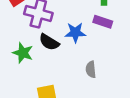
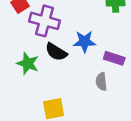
purple rectangle: (103, 22) -> (114, 58), moved

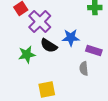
purple cross: (45, 21) -> (40, 22), turned 30
green star: (28, 64) -> (27, 55), turned -30

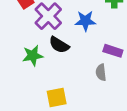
blue star: (71, 38) -> (85, 21), moved

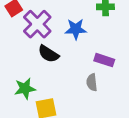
green star: (33, 56) -> (25, 89), moved

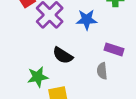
black semicircle: (48, 54) -> (63, 55), moved

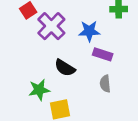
purple rectangle: (114, 49) -> (103, 54), moved

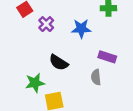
purple cross: (51, 26) -> (46, 24), size x0.6
purple rectangle: (103, 54) -> (107, 57), moved

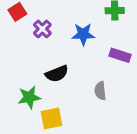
purple rectangle: (107, 57) -> (120, 55), moved
black semicircle: (59, 63) -> (57, 74), turned -54

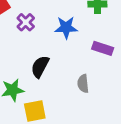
black semicircle: (57, 74) -> (40, 67), turned 140

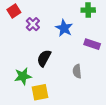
blue star: (66, 28) -> (64, 28), turned 30

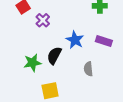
blue star: (64, 28) -> (75, 40), moved
green star: (23, 76) -> (32, 63), moved

